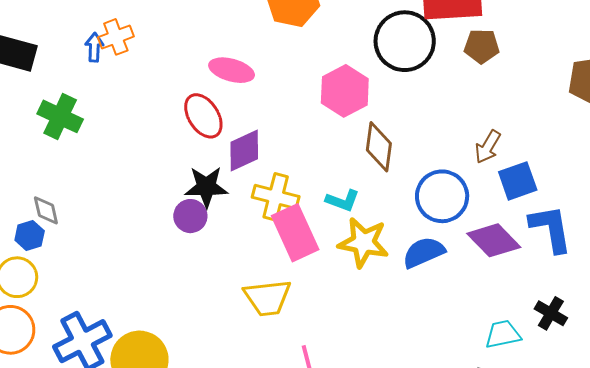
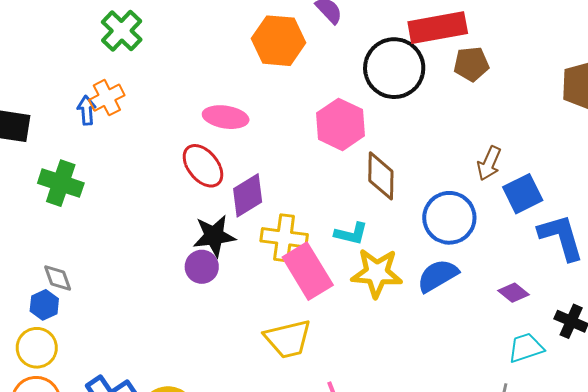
purple diamond: (494, 240) -> (513, 293), moved, size x0.6

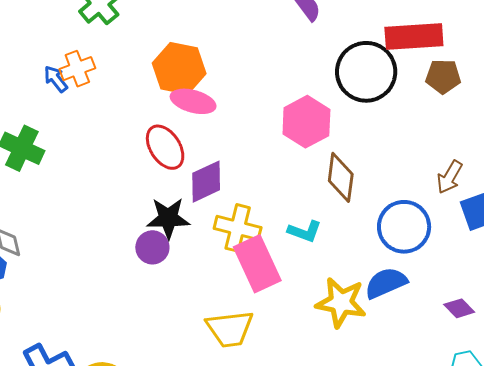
orange hexagon: (279, 41) -> (179, 68), moved
blue arrow: (87, 110) -> (56, 79), turned -40
yellow star: (377, 273) -> (341, 302), moved

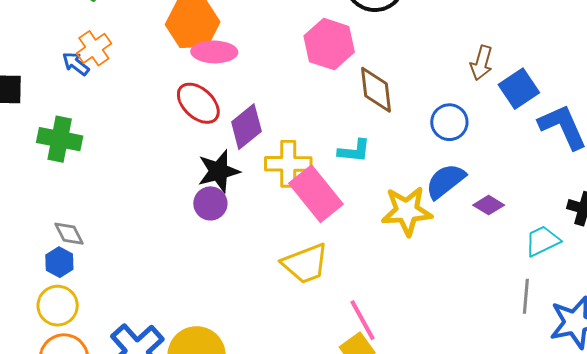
blue circle: (404, 227) -> (449, 122), size x0.7
purple diamond: (459, 308) -> (489, 205), moved

